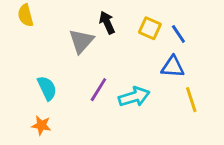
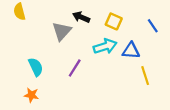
black arrow: (107, 23) -> (81, 17), turned -42
blue line: (178, 34) -> (153, 26), moved
cyan arrow: (134, 97) -> (105, 46), moved

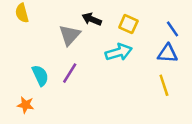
blue triangle: (131, 51) -> (168, 53), moved
purple line: (75, 68) -> (70, 73), moved
orange star: (31, 95) -> (26, 105), moved

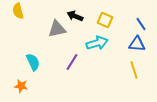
gray triangle: (70, 35) -> (57, 29), turned 36
purple line: (70, 73) -> (72, 62), moved

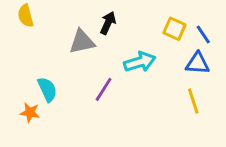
black arrow: (75, 16) -> (108, 23), turned 91
yellow square: (105, 20) -> (174, 29), moved
orange star: (21, 86) -> (30, 113), moved

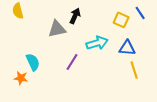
blue line: (203, 34) -> (140, 13), moved
blue triangle: (198, 63) -> (127, 48), moved

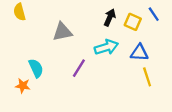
black arrow: (75, 16) -> (110, 17), moved

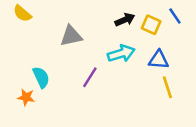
yellow semicircle: (19, 12) -> (22, 13), turned -35
black arrow: (110, 17) -> (125, 20), turned 42

